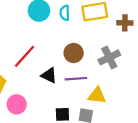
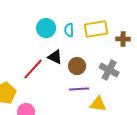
gray cross: (109, 57) -> (109, 70), turned -36
black triangle: (49, 75) -> (55, 57), moved

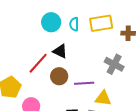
brown circle: (77, 66) -> (59, 76), moved

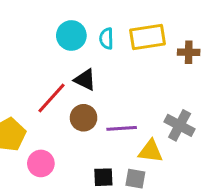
gray cross: (114, 64) -> (180, 125), moved

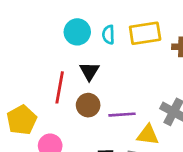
black triangle: (85, 80) -> (89, 71), turned 35
red line: (52, 98) -> (60, 87), turned -32

